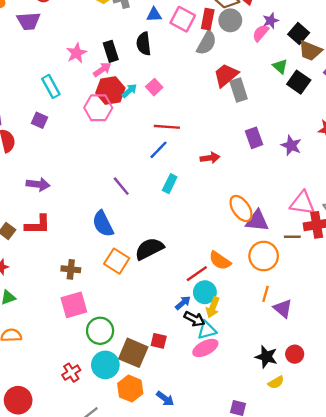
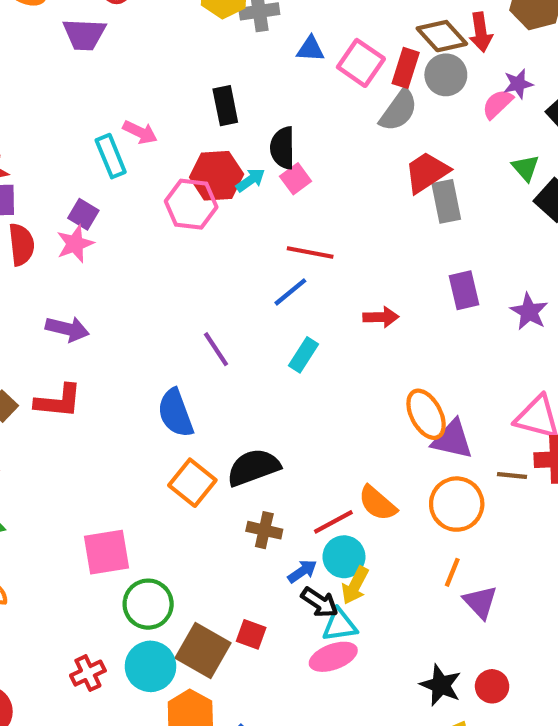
black semicircle: (144, 44) -> (283, 148), moved
pink star: (76, 53) -> (75, 244), moved
pink arrow: (102, 70) -> (140, 132), moved, turned 54
brown cross: (71, 269) -> (264, 530), moved

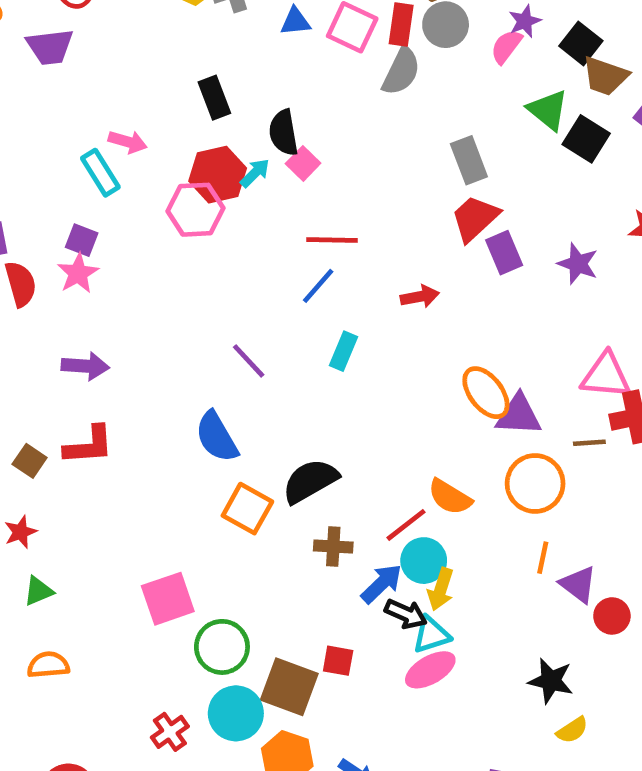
green triangle: (526, 168) -> (548, 110), size x1.4
red trapezoid: (427, 172) -> (475, 218), moved
blue arrow: (302, 571) -> (382, 584), size x1.4
red circle: (492, 686) -> (612, 616), moved

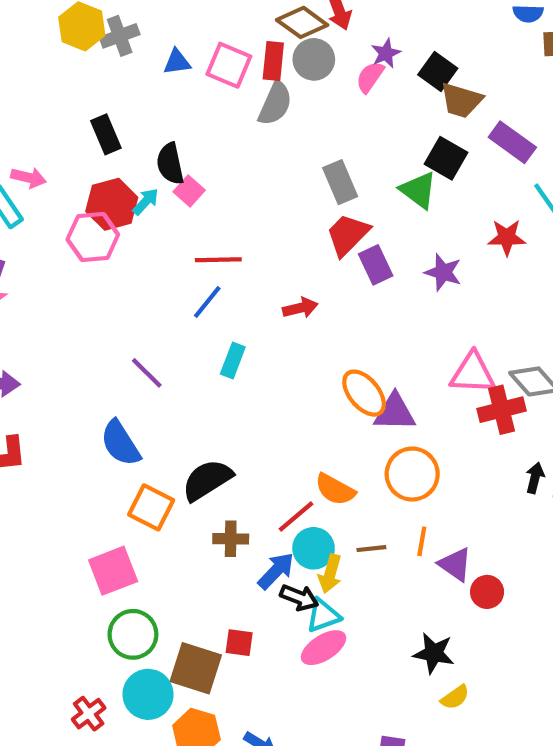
green triangle: (548, 110) -> (418, 190), moved
brown line: (589, 443) -> (371, 549), moved
pink square: (168, 599) -> (113, 571), moved

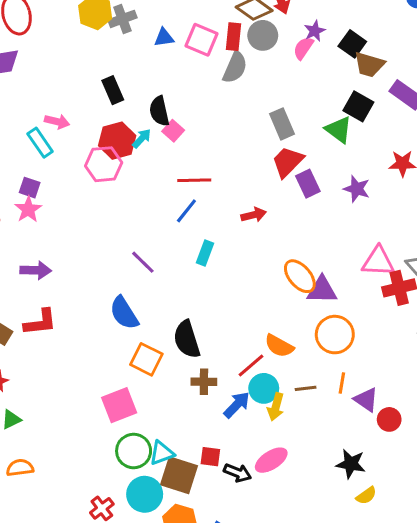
black semicircle: (207, 480) -> (187, 339), turned -75
black arrow: (299, 598) -> (237, 473), moved
cyan triangle: (323, 616) -> (162, 453), moved

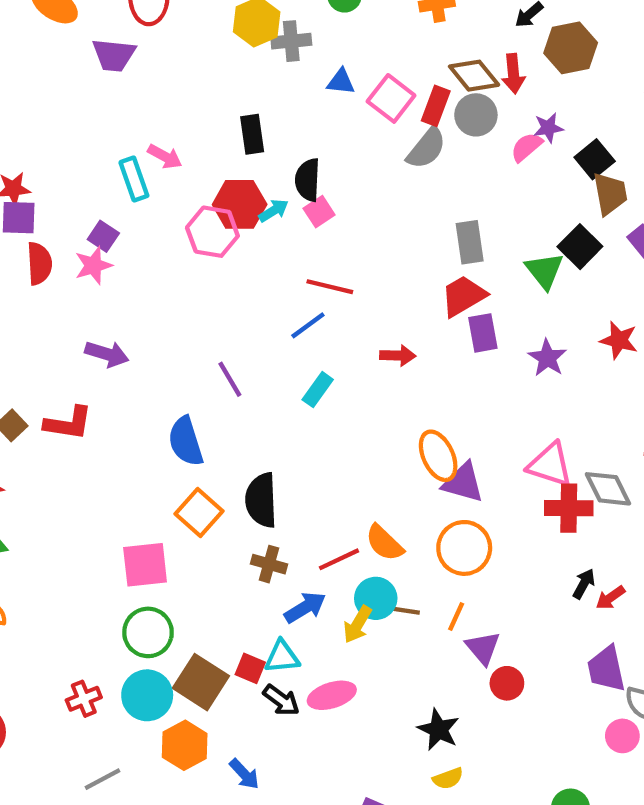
brown trapezoid: (369, 65) -> (610, 194), turned -132
purple arrow: (36, 270) -> (107, 354), moved
cyan circle: (264, 388) -> (376, 598), moved
cyan triangle: (162, 453) -> (282, 657), moved

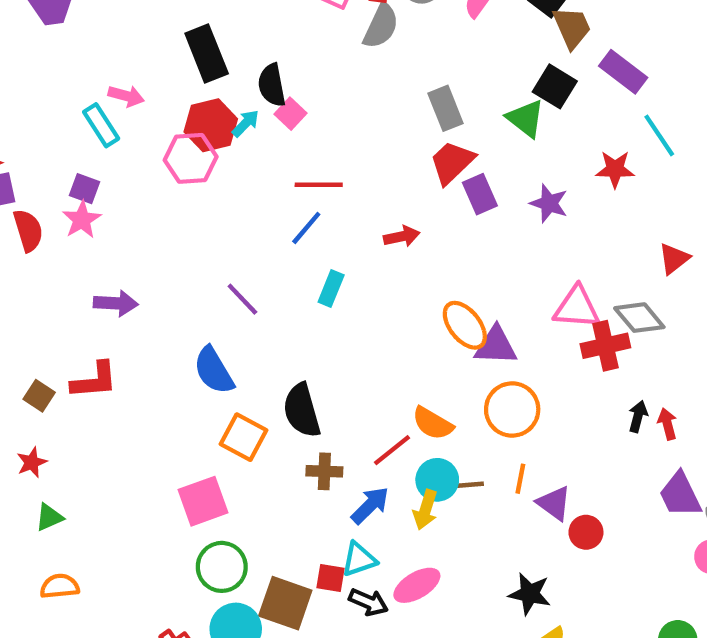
black rectangle: (252, 134) -> (207, 53), size x1.4
red arrow: (610, 598) -> (667, 424), turned 124

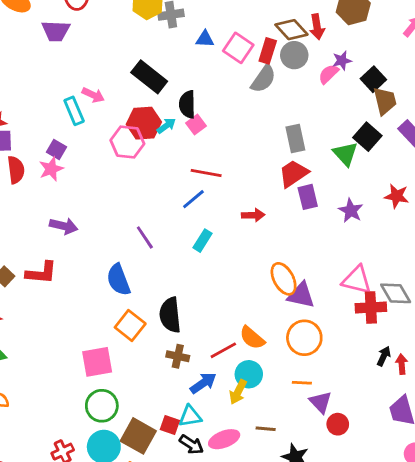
black rectangle: (207, 53) -> (149, 77), turned -40
orange line: (520, 479) -> (302, 383), turned 72
brown line: (469, 485) -> (266, 429), moved

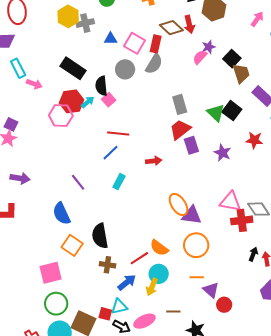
gray circle: (294, 55) -> (125, 69), moved
cyan rectangle: (74, 111) -> (18, 68), moved
black square: (367, 137) -> (232, 111), moved

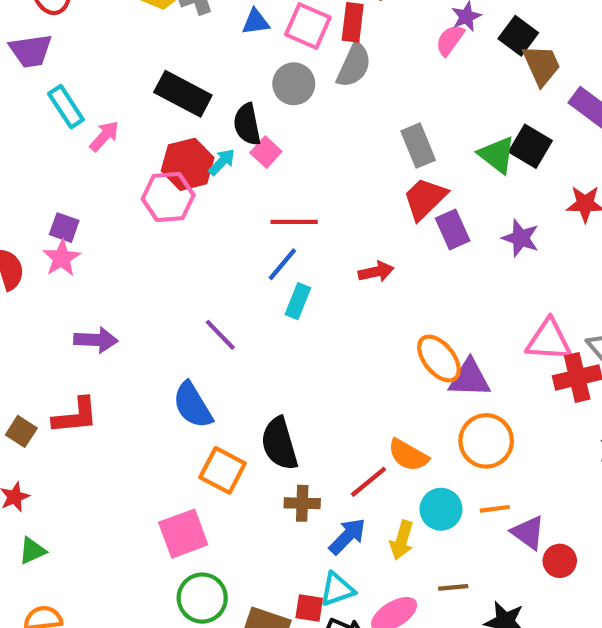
pink arrow: (34, 84) -> (104, 136), turned -63
cyan rectangle: (119, 182) -> (298, 301), moved
cyan circle: (159, 274) -> (441, 509), moved

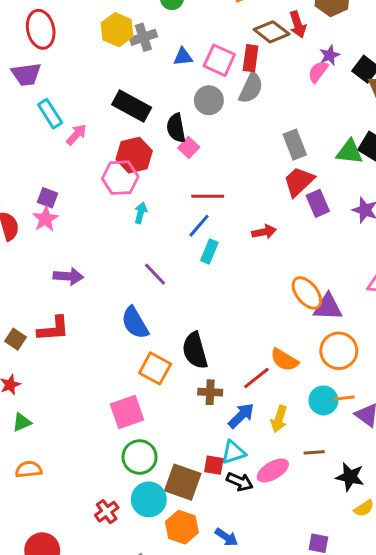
green triangle: (497, 155) -> (349, 152), turned -32
cyan arrow: (222, 162) -> (141, 213), moved, turned -30
cyan circle: (441, 509) -> (323, 400), moved

